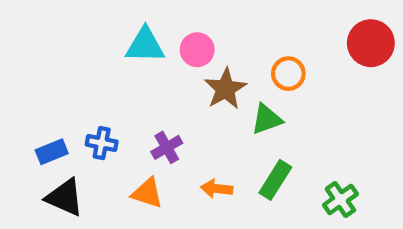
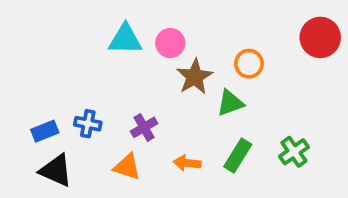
green cross: (340, 200) -> (294, 152), moved

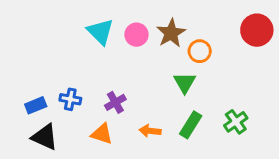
cyan triangle: (125, 39) -> (100, 32), turned 44
brown star: (195, 77) -> (171, 33), moved
green triangle: (230, 103) -> (185, 83), turned -40

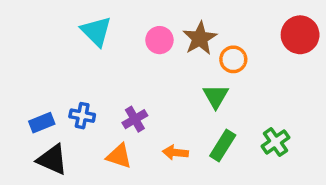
cyan triangle: (100, 32) -> (96, 31), moved

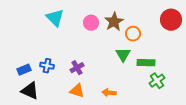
green rectangle: (223, 145) -> (146, 63), moved, turned 60
orange arrow: (175, 153) -> (109, 93), moved
orange triangle: (119, 156) -> (77, 91), moved

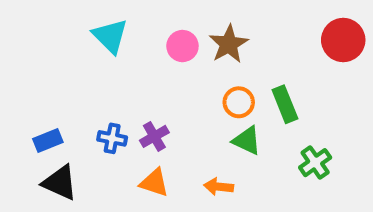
orange circle: (133, 34) -> (239, 102), moved
green triangle: (123, 55) -> (247, 140), moved, turned -35
green rectangle: (146, 63) -> (285, 104), moved, turned 66
blue cross: (47, 66) -> (112, 138), moved

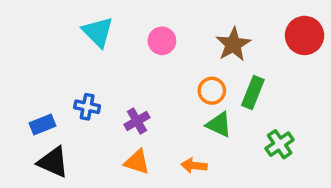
brown star: (229, 44) -> (233, 44), moved
green rectangle: (285, 104) -> (253, 92), turned 44
blue cross: (112, 138) -> (87, 107), moved

